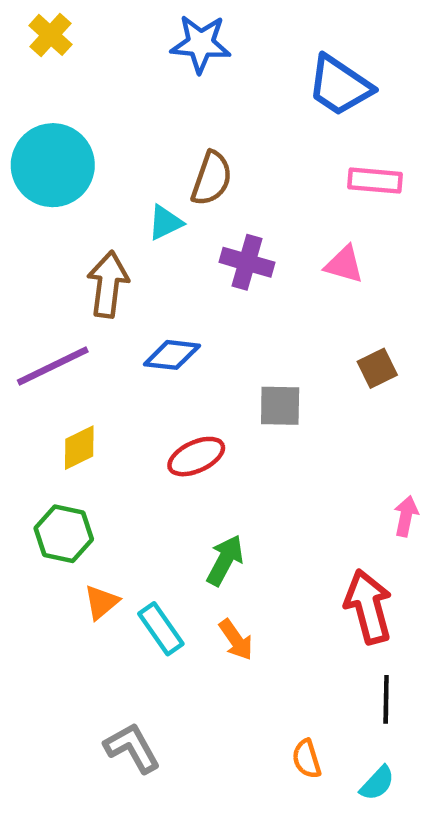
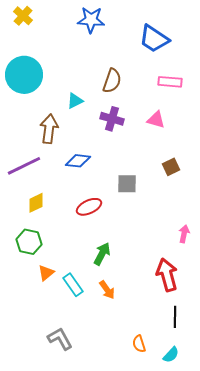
brown semicircle: (212, 178) -> (112, 81), moved

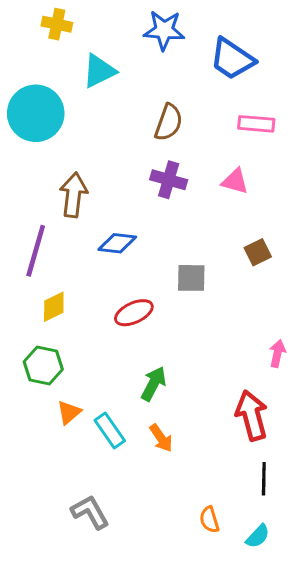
yellow cross: (23, 16) -> (57, 24), moved, turned -30
blue star: (91, 20) -> (164, 30), moved
cyan triangle: (75, 101) -> (99, 71), moved, size x1.4
purple line: (24, 166) -> (36, 251), turned -48

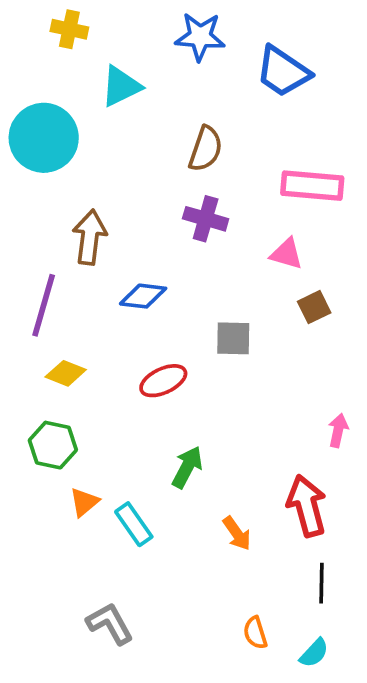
pink rectangle: (256, 124) -> (312, 186), moved, size x1.4
pink triangle: (235, 181) -> (287, 254), moved
yellow diamond: (54, 307) -> (66, 373), turned 48
orange arrow: (161, 438) -> (237, 533), moved

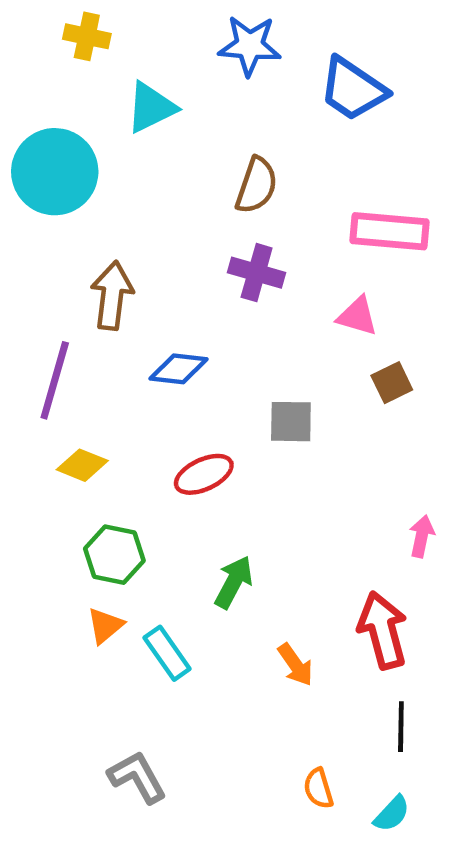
green hexagon: (53, 445) -> (114, 555), moved

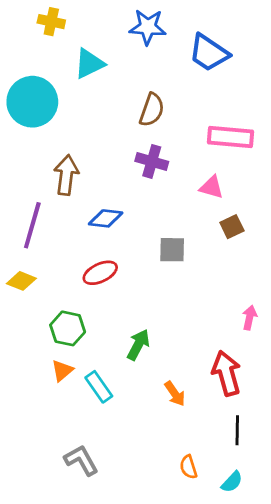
yellow diamond: (82, 465) -> (21, 281), moved
red ellipse: (204, 474) -> (100, 273), moved

